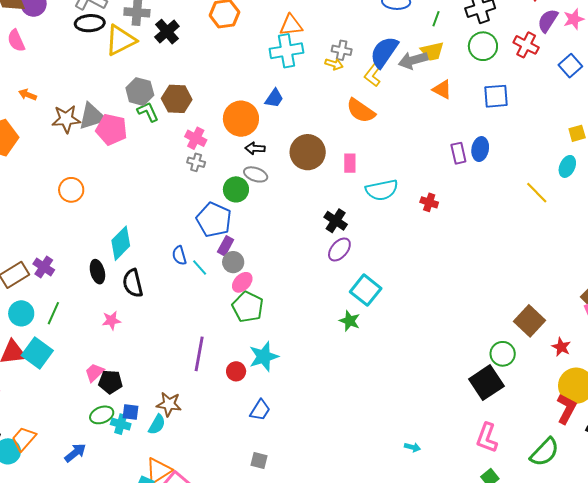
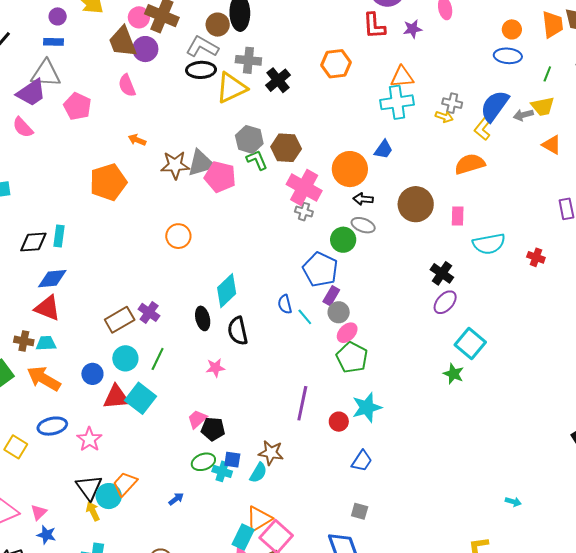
gray arrow: (413, 60) -> (523, 115), size x0.7
orange semicircle: (361, 111) -> (470, 164), turned 128
pink cross: (196, 138) -> (304, 187), size x1.6
blue arrow: (75, 453) -> (176, 499), size x0.7

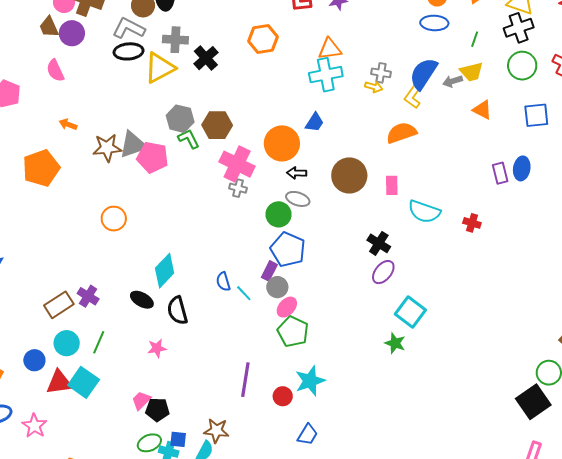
brown trapezoid: (123, 42) -> (49, 27), size x0.7
cyan semicircle: (489, 244) -> (424, 212), turned 32
blue pentagon: (320, 270) -> (288, 250), moved
black ellipse: (203, 318) -> (142, 300), turned -45

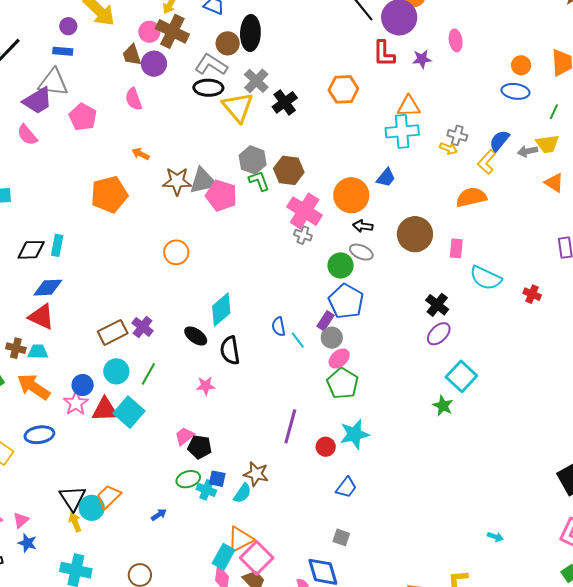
gray cross: (175, 40) -> (256, 81), turned 35
yellow triangle: (160, 68) -> (238, 107), turned -48
blue semicircle: (423, 74) -> (499, 141), size x0.7
pink star: (34, 426) -> (76, 403), moved

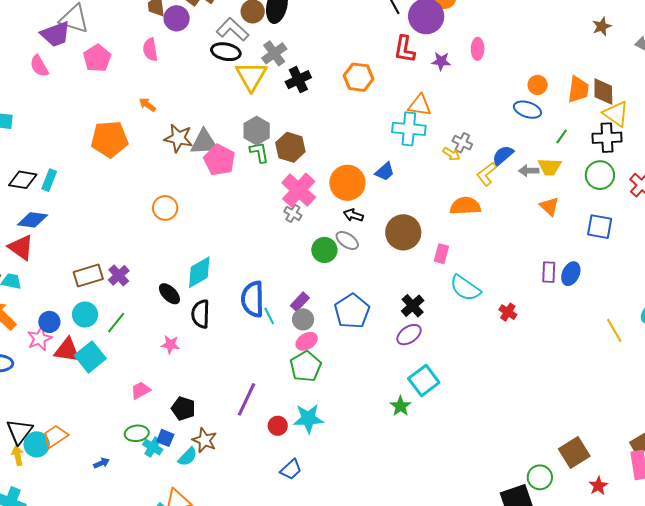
blue pentagon: (346, 301) -> (352, 311), moved
blue semicircle: (279, 327) -> (253, 299), size x1.8
black pentagon: (200, 447) -> (183, 408), moved

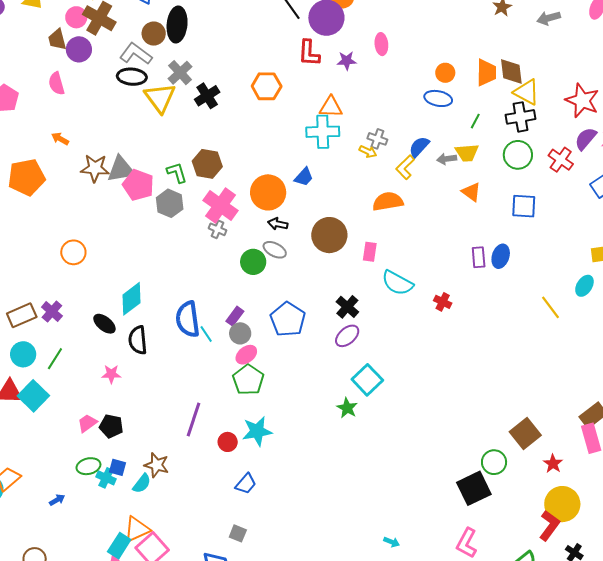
gray hexagon: (257, 131) -> (170, 203), moved
orange circle: (165, 208) -> (73, 252), moved
black pentagon: (183, 408) -> (111, 426), moved

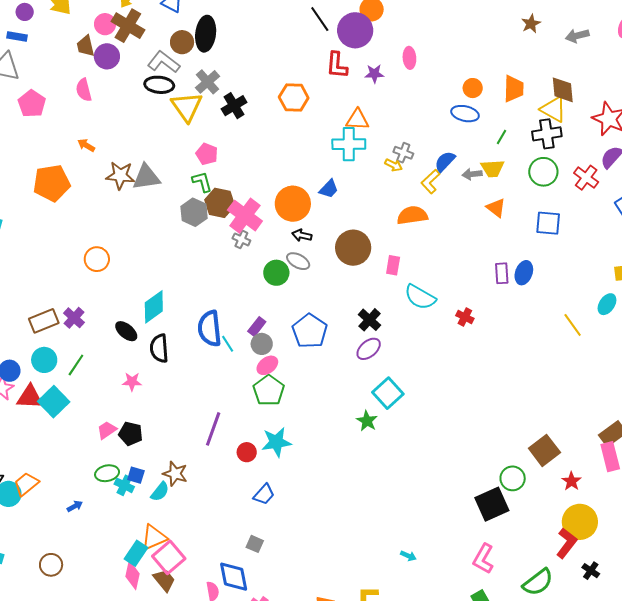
brown diamond: (511, 72) -> (563, 90), moved
brown hexagon: (207, 164) -> (220, 203), moved
pink pentagon: (138, 185) -> (207, 154), moved, size x0.7

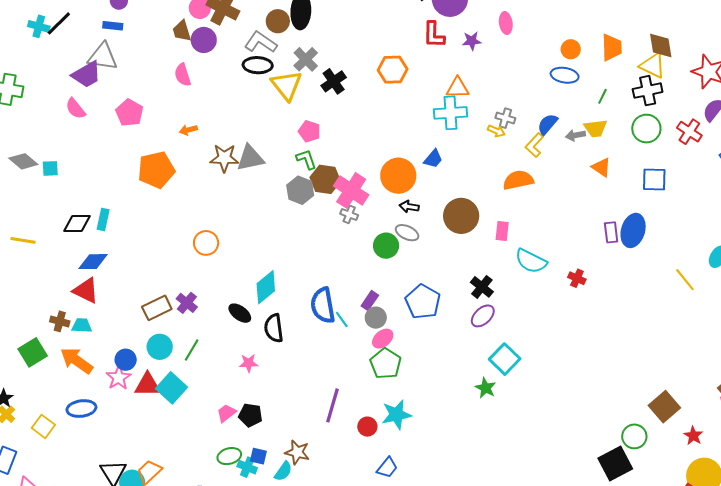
pink pentagon: (32, 104) -> (129, 113), moved
orange arrow: (86, 145) -> (188, 130), turned -42
blue ellipse: (524, 273) -> (633, 230), size x1.4

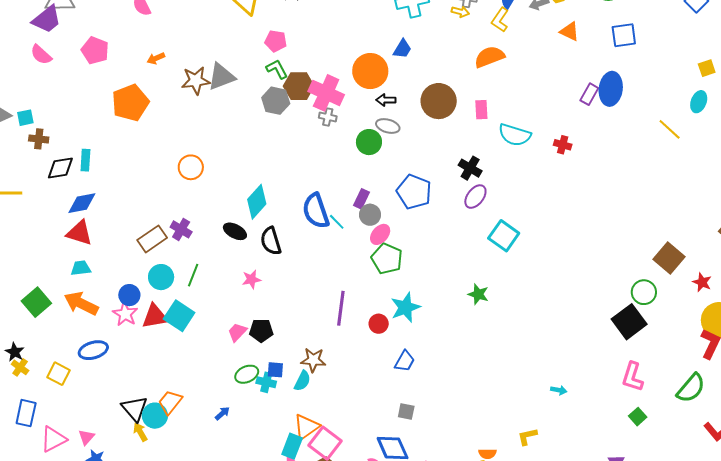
purple rectangle: (611, 232) -> (589, 94), turned 45
brown cross: (60, 321) -> (39, 139), moved
green star: (486, 388) -> (478, 294), moved

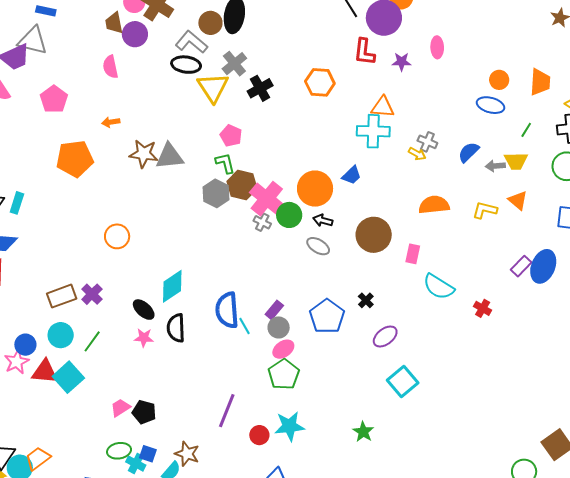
yellow L-shape: (500, 20) -> (485, 210), moved, turned 55
green circle: (369, 142) -> (289, 215), moved
black cross: (470, 168) -> (366, 300), moved, size x0.7
pink star: (251, 279) -> (144, 338), moved

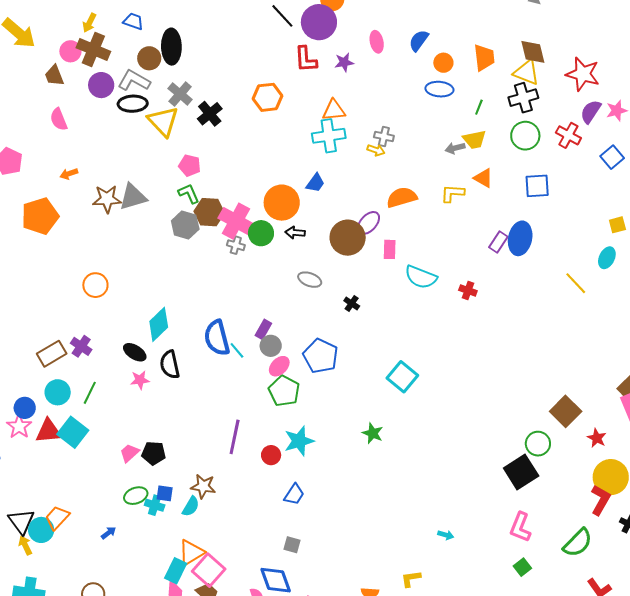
purple circle: (135, 34) -> (101, 85), moved
blue semicircle: (469, 152) -> (419, 41), moved
gray ellipse: (318, 246) -> (310, 280), moved
blue pentagon: (327, 316) -> (321, 356), moved
purple ellipse: (385, 337) -> (369, 223), moved

